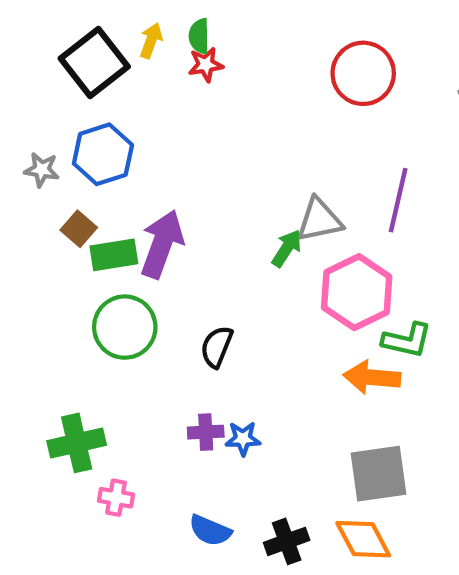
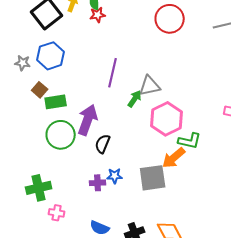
purple line: (398, 200) -> (113, 73), moved
purple arrow: (162, 244) -> (88, 120), moved
orange arrow: (372, 377) -> (174, 158), turned -45
blue star: (243, 439) -> (115, 176), moved
gray square: (378, 474) -> (153, 178), moved

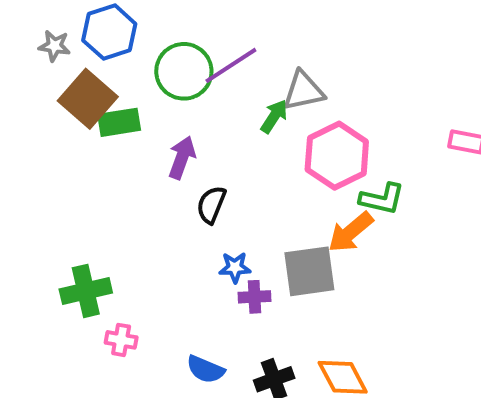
purple line: (113, 73) -> (231, 65), turned 44
brown square: (40, 90) -> (88, 99), size x1.8
purple arrow: (88, 120) -> (182, 158), size x0.7
green circle: (61, 135) -> (184, 71), moved
purple cross: (98, 183) -> (254, 297), moved

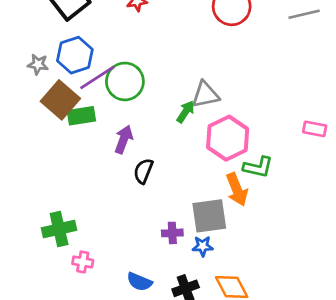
purple line: (231, 65) -> (97, 77), moved
orange arrow: (351, 232) -> (237, 189), turned -72
blue star: (235, 267) -> (203, 246), moved

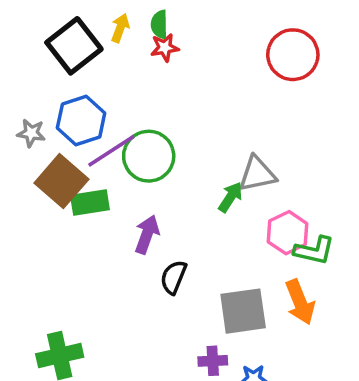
pink hexagon: (228, 138) -> (288, 233), size x0.7
green L-shape: (258, 167) -> (314, 250), moved
gray square: (209, 216) -> (243, 311), moved

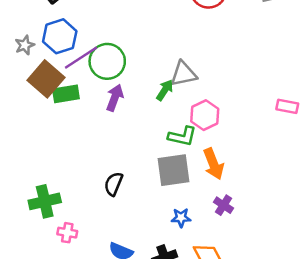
gray star: (31, 133) -> (25, 45), turned -30
purple arrow: (147, 234) -> (115, 98), moved
green L-shape: (314, 250) -> (182, 136), moved
black semicircle: (174, 277) -> (113, 184), moved
purple cross: (213, 361) -> (223, 205), moved, turned 36

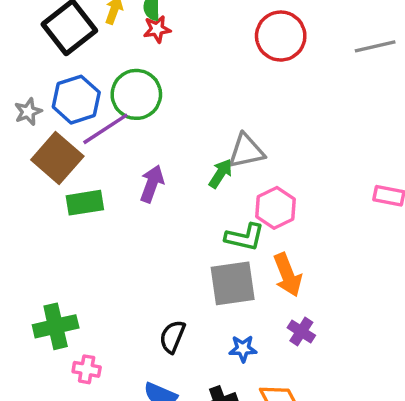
green circle: (107, 61) -> (136, 94), moved
green rectangle: (66, 94) -> (85, 203), moved
black semicircle: (113, 184) -> (172, 337), moved

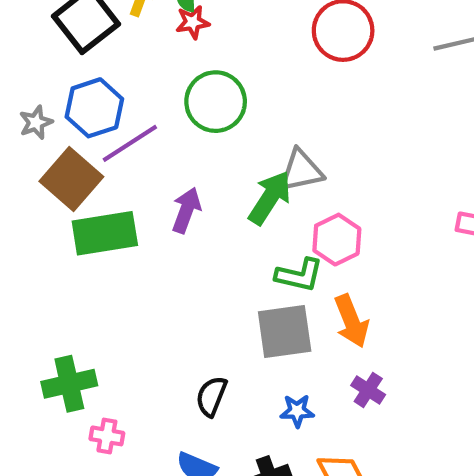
green circle: (136, 94) -> (216, 102), moved
green arrow: (221, 173) -> (270, 198), size x1.5
green rectangle: (85, 203) -> (105, 233), size x1.4

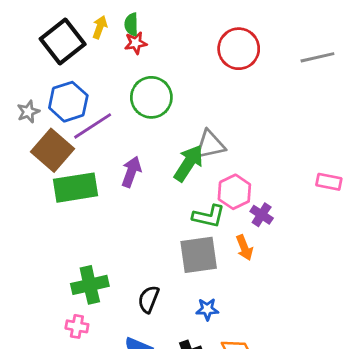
orange arrow: (351, 321) -> (244, 248), size x0.7
green cross: (69, 384) -> (90, 285), moved
purple cross: (368, 390) -> (262, 215), moved

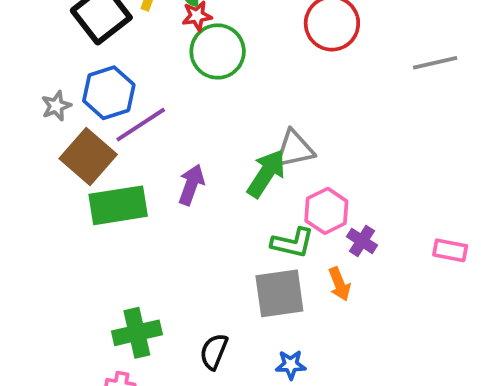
gray line: (317, 57) -> (435, 63), moved
green circle: (151, 97) -> (218, 51), moved
pink rectangle: (329, 182) -> (450, 250), moved

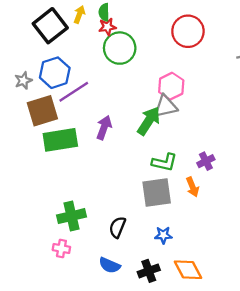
brown square: (88, 157) -> (42, 111), turned 32
pink hexagon: (326, 211) -> (171, 86), moved
purple cross: (362, 241) -> (206, 161), turned 30

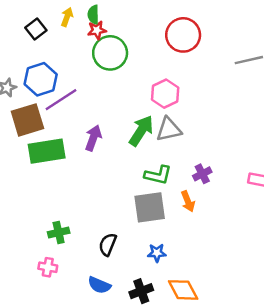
black square: (50, 26) -> (36, 29), size x0.6
gray triangle: (166, 106) -> (169, 130), moved
green cross: (72, 216) -> (59, 232), size x0.7

